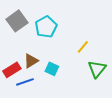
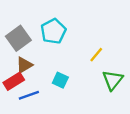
gray square: (17, 21) -> (18, 38), moved
brown triangle: (31, 61) -> (24, 65), moved

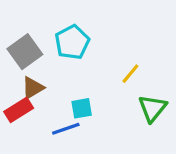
cyan square: (60, 80) -> (82, 108), turned -35
blue line: (29, 95) -> (66, 129), moved

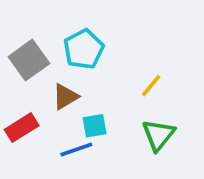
brown triangle: (33, 88) -> (65, 97), moved
green triangle: (152, 108) -> (158, 135), moved

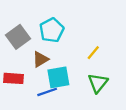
cyan square: (95, 126) -> (58, 77), size x1.5
red rectangle: (22, 128) -> (13, 78), turned 36

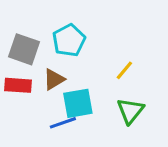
gray square: (18, 37) -> (24, 49), turned -35
red rectangle: (13, 78) -> (18, 85), moved

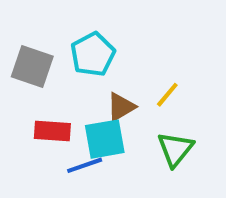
brown triangle: (54, 79) -> (121, 107), moved
red rectangle: (18, 85) -> (52, 131), moved

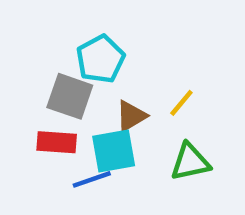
gray square: (32, 67) -> (70, 96), moved
green triangle: (175, 149) -> (190, 162), turned 39

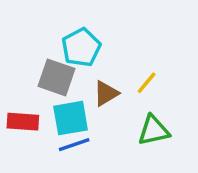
red rectangle: (57, 142) -> (23, 122), moved
cyan square: (114, 151) -> (71, 118), moved

